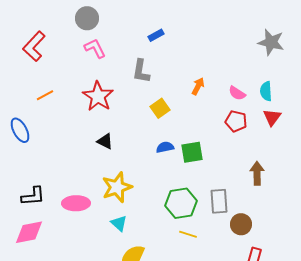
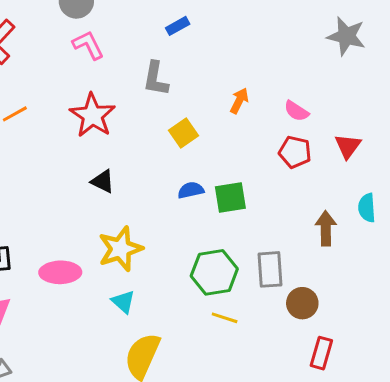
cyan semicircle: (266, 91) -> (367, 208), moved

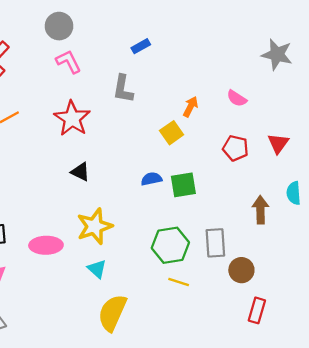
pink semicircle: (296, 111) -> (237, 98), moved
yellow square: (183, 133) -> (172, 133), moved

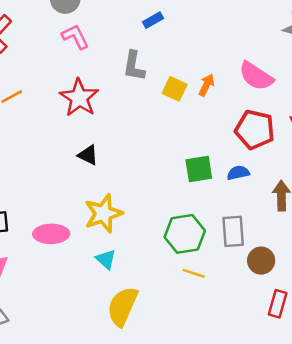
pink semicircle: (237, 98) -> (256, 76), size x1.6
yellow square: (172, 133) -> (175, 89), moved, turned -30
red pentagon: (236, 148) -> (255, 130), size x1.4
blue semicircle: (151, 179) -> (238, 173), moved

